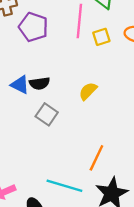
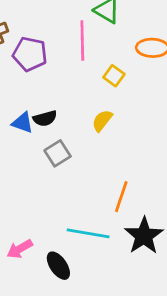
yellow square: (101, 37) -> (114, 76), moved, turned -30
gray square: (47, 114) -> (58, 153), turned 30

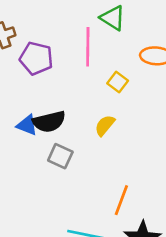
black semicircle: (45, 118) -> (49, 122), size x1.4
gray square: (58, 153) -> (60, 156), turned -35

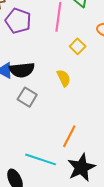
yellow semicircle: (105, 125) -> (64, 78), turned 108

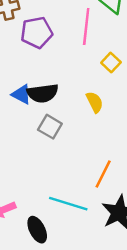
purple pentagon: (18, 21) -> (37, 32), turned -30

